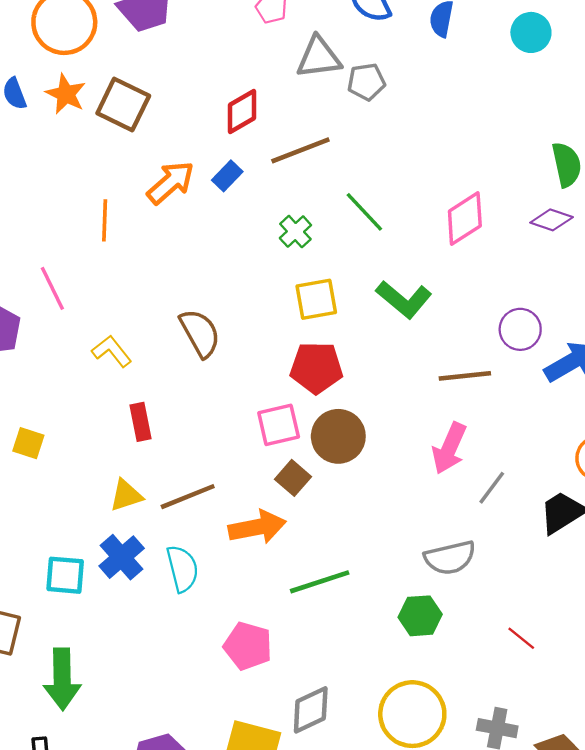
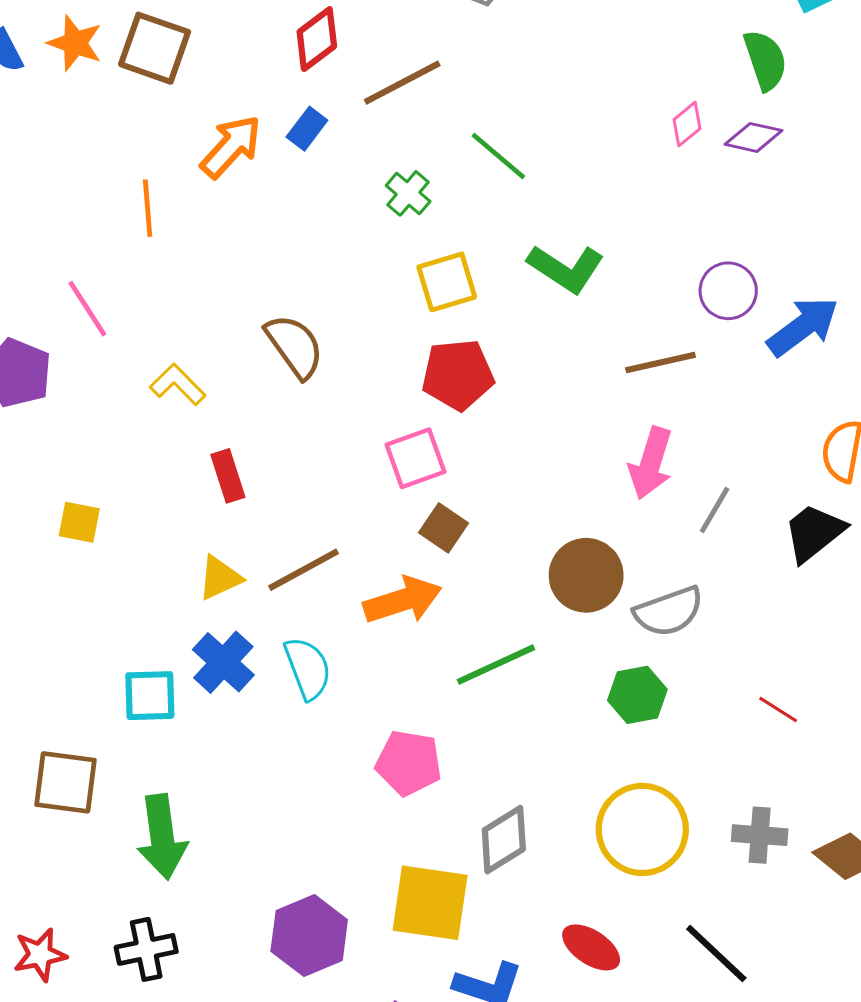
pink diamond: (465, 218) -> (687, 124), moved, size x0.6
brown circle: (338, 436) -> (586, 575), moved

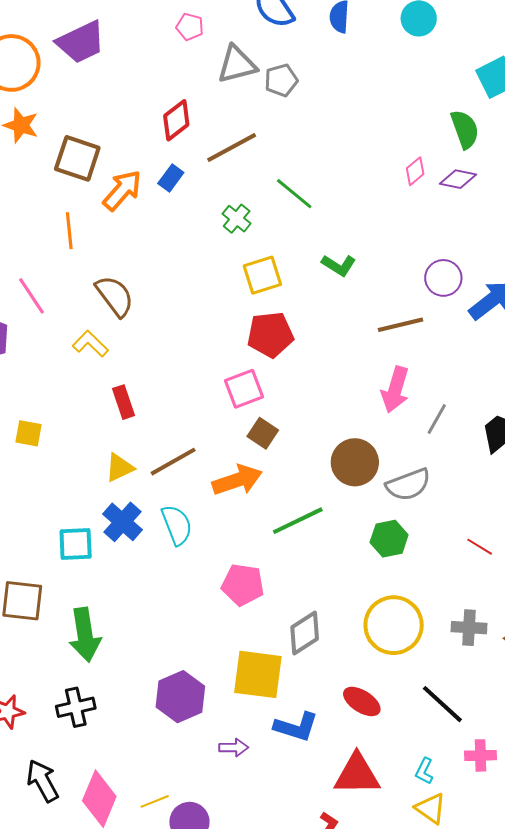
brown square: (155, 48) -> (77, 158), moved
green L-shape: (566, 268) -> (339, 265), size x0.7
brown semicircle: (295, 346) -> (115, 296), moved

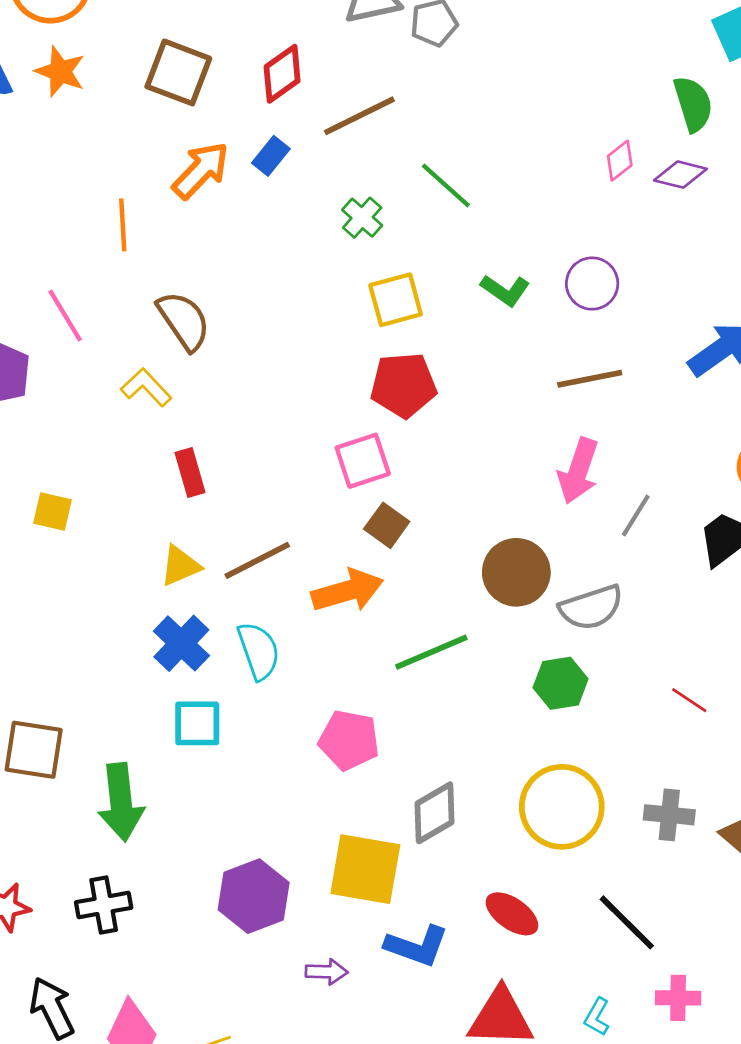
brown square: (77, 158) -> (178, 72), moved
purple circle: (443, 278) -> (592, 284), moved
cyan square: (76, 544) -> (197, 723), moved

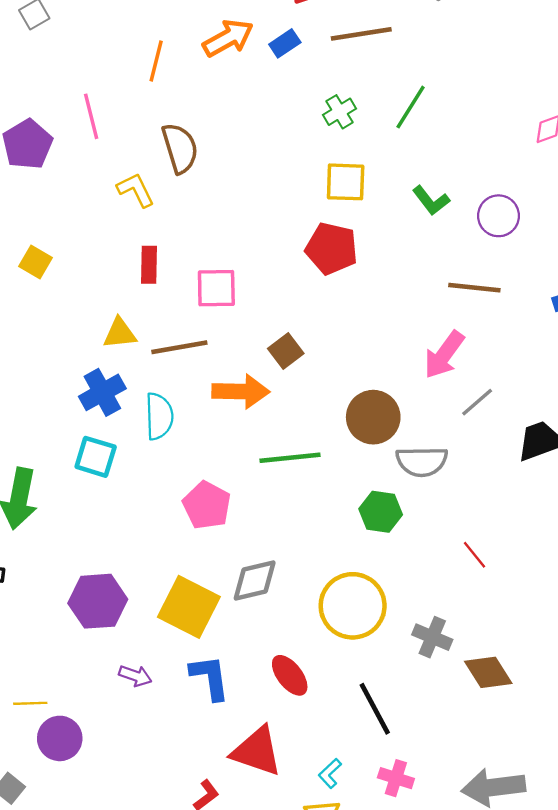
green line: (446, 185) -> (411, 107), turned 63
pink square: (363, 461) -> (216, 288), moved
blue L-shape: (417, 946) -> (210, 677), turned -135

